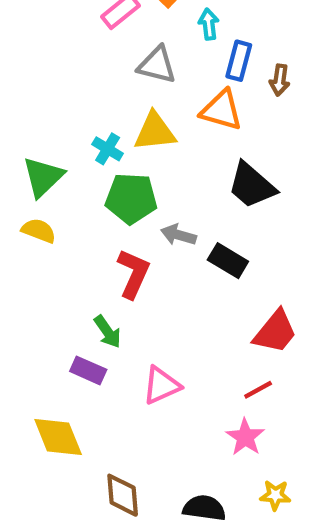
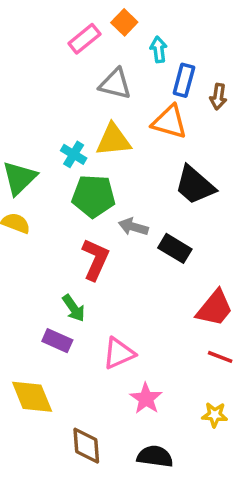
red line: (258, 390) -> (220, 357), moved, turned 50
pink star: (245, 437) -> (146, 399), moved
yellow star: (275, 495) -> (215, 415), moved

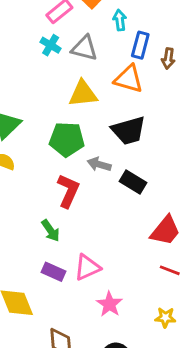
cyan cross: (74, 154) -> (51, 45), moved
black trapezoid: (195, 185) -> (129, 131), moved, turned -57
purple rectangle: (57, 341) -> (54, 272), moved

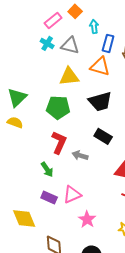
gray arrow: (99, 164) -> (80, 155), moved

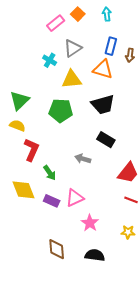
cyan arrow: (94, 26) -> (107, 14), moved
cyan cross: (47, 43) -> (50, 60), moved
gray triangle: (70, 45) -> (73, 48), turned -48
red L-shape: (59, 142) -> (32, 150), moved
yellow diamond: (24, 218) -> (23, 190), moved

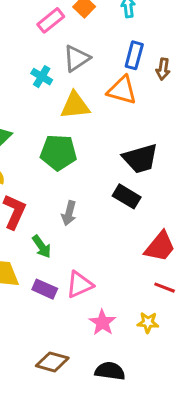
black trapezoid: (103, 104) -> (140, 159), moved
gray arrow: (83, 159) -> (69, 213), moved, turned -91
yellow star: (128, 232) -> (148, 322), moved
brown diamond: (57, 249) -> (52, 362), turned -70

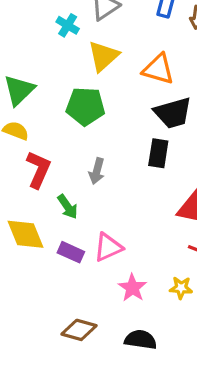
orange triangle: (122, 90) -> (158, 69), moved
yellow triangle: (75, 105) -> (103, 56), turned -36
black rectangle: (127, 196) -> (158, 153), turned 68

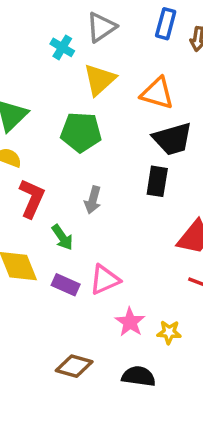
yellow star: (181, 288) -> (169, 332), moved

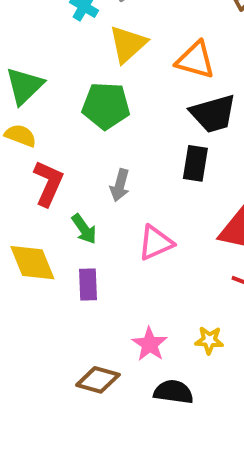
pink triangle: (105, 280) -> (156, 243), moved
purple rectangle: (66, 285) -> (88, 285), turned 64
pink star: (130, 322) -> (150, 344), moved

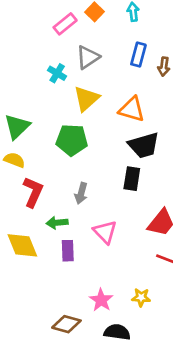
green arrow: (84, 229) -> (57, 223), turned 120
pink triangle: (156, 243) -> (105, 232), turned -50
purple rectangle: (88, 285) -> (68, 251), moved

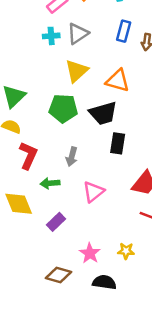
cyan cross: (57, 73) -> (51, 36), moved, turned -35
black trapezoid: (144, 145) -> (103, 113), moved
pink triangle: (105, 232) -> (93, 192), turned 35
purple rectangle: (68, 251) -> (56, 222), moved, turned 48

